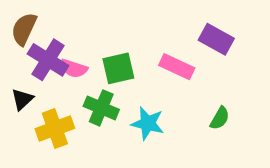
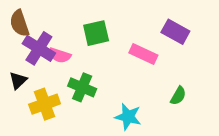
brown semicircle: (24, 29) -> (19, 23), turned -44
green square: (118, 68) -> (96, 33), moved
cyan star: (148, 123) -> (128, 117), moved

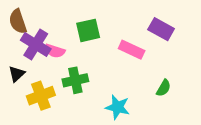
green cross: (82, 87) -> (75, 80), turned -35

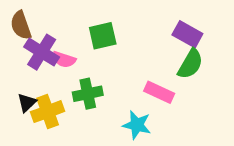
pink rectangle: (132, 50) -> (159, 92), moved
black triangle: (17, 74) -> (27, 103), moved
green semicircle: (164, 88) -> (190, 64), moved, size x1.5

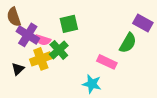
purple rectangle: (187, 34) -> (143, 23), moved
green cross: (88, 94) -> (59, 50), moved, turned -30
yellow cross: (48, 112) -> (41, 59), moved

